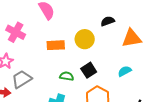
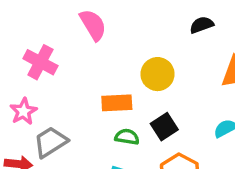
black semicircle: (108, 21) -> (202, 25), moved
orange rectangle: (56, 45) -> (117, 103), moved

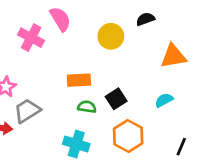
pink cross: (40, 62) -> (31, 38), moved
yellow circle: (158, 74) -> (111, 36), moved

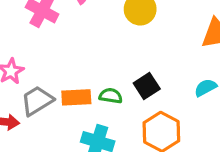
orange rectangle: (79, 80) -> (76, 97), moved

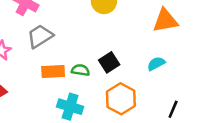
gray trapezoid: (37, 101) -> (40, 36), moved

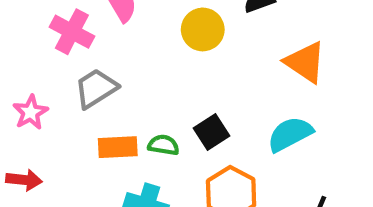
orange triangle: (165, 21) -> (305, 62), turned 44
cyan semicircle: (156, 64) -> (290, 134), size x1.5

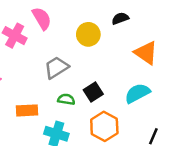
gray trapezoid: (96, 88) -> (56, 67), moved
orange rectangle: (118, 147) -> (27, 110), moved

